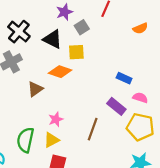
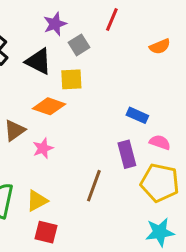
purple rectangle: (116, 106) -> (127, 154), turned 36
pink star: (56, 119) -> (43, 148), moved

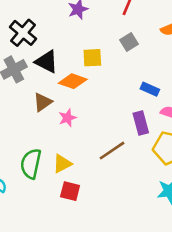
gray square: (79, 45) -> (129, 42), moved
black triangle: (39, 61) -> (47, 62), moved
brown line: (94, 186) -> (112, 151), turned 36

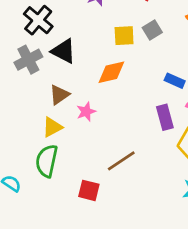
yellow square: (92, 58) -> (124, 36), moved
orange diamond: (73, 81) -> (111, 72), moved, turned -32
brown line: (112, 151) -> (121, 161), moved
yellow triangle: (62, 164) -> (52, 127), moved

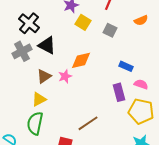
gray square: (152, 30) -> (110, 30), turned -32
yellow square: (124, 36) -> (83, 22), moved, turned 35
pink star: (86, 112) -> (65, 76), moved

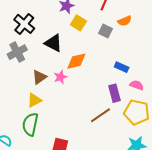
orange semicircle: (141, 20) -> (125, 21), moved
black triangle: (47, 45) -> (53, 43), moved
brown line: (88, 123) -> (101, 115), moved

